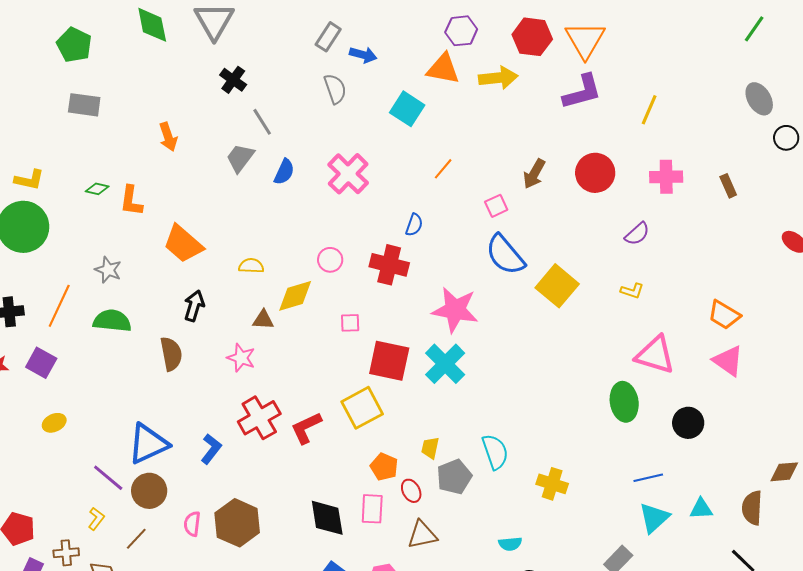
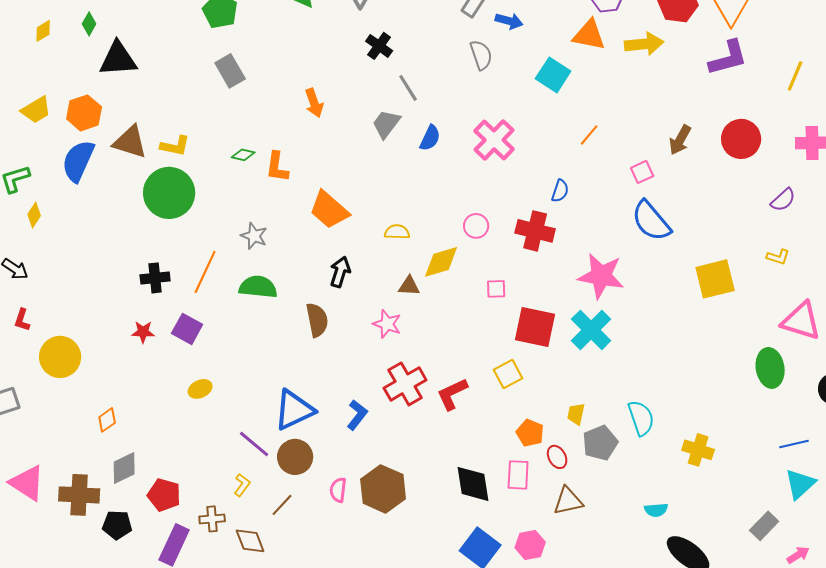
gray rectangle: (84, 105) -> (230, 71), turned 52
yellow square: (557, 286) -> (715, 279), moved, turned 36
yellow square: (362, 408) -> (508, 374), size x0.7

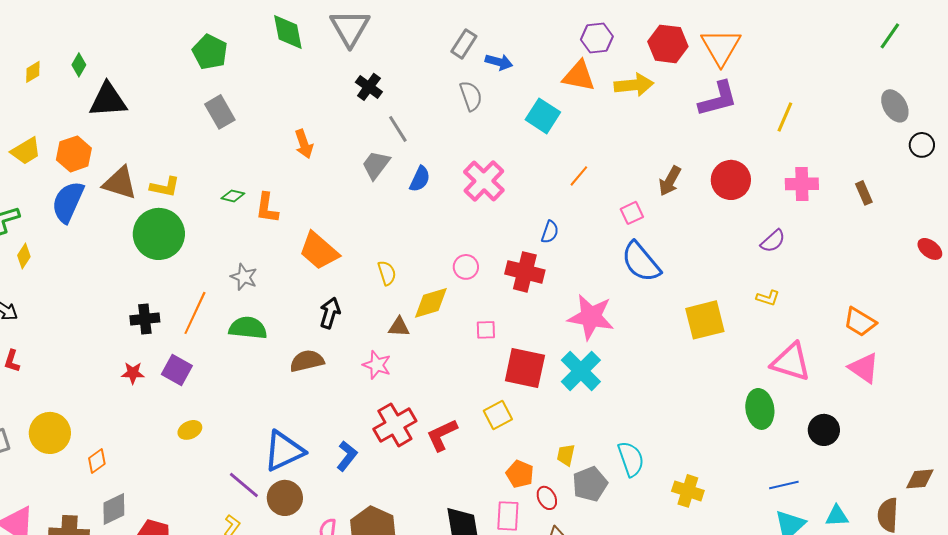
yellow semicircle: (397, 232) -> (387, 273), turned 70
brown semicircle: (317, 320) -> (307, 361), turned -92
yellow circle: (60, 357) -> (50, 433), moved

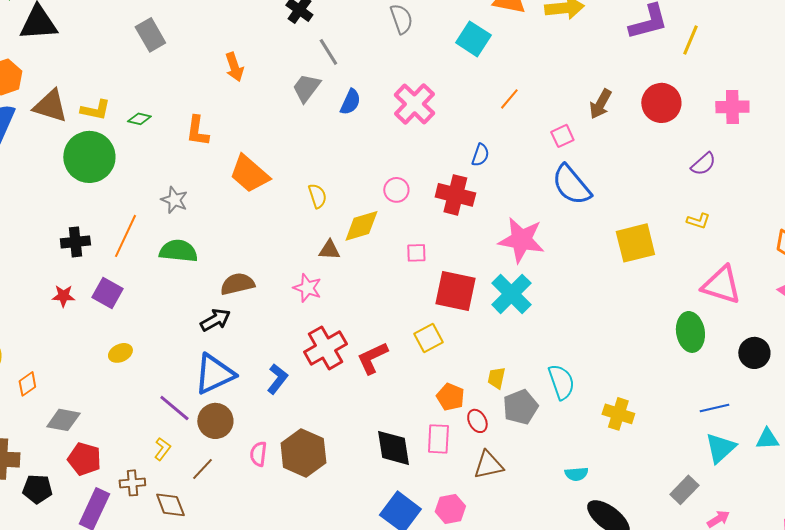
yellow line: (785, 117) -> (690, 40), moved
green diamond: (233, 196) -> (139, 119), moved
black arrow: (330, 313) -> (215, 320), moved, turned 44
gray diamond: (114, 509) -> (63, 420), moved, turned 36

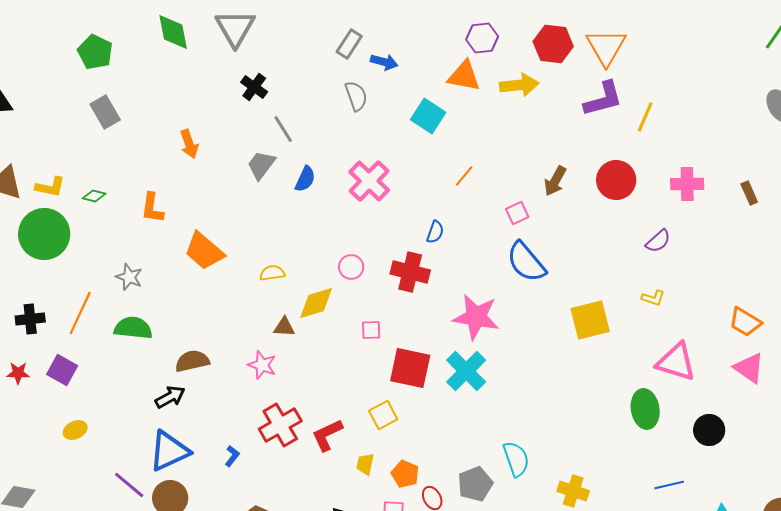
yellow semicircle: (317, 196) -> (272, 273), turned -80
yellow trapezoid: (496, 378) -> (365, 464), moved
blue L-shape: (277, 379) -> (232, 456), size x0.7

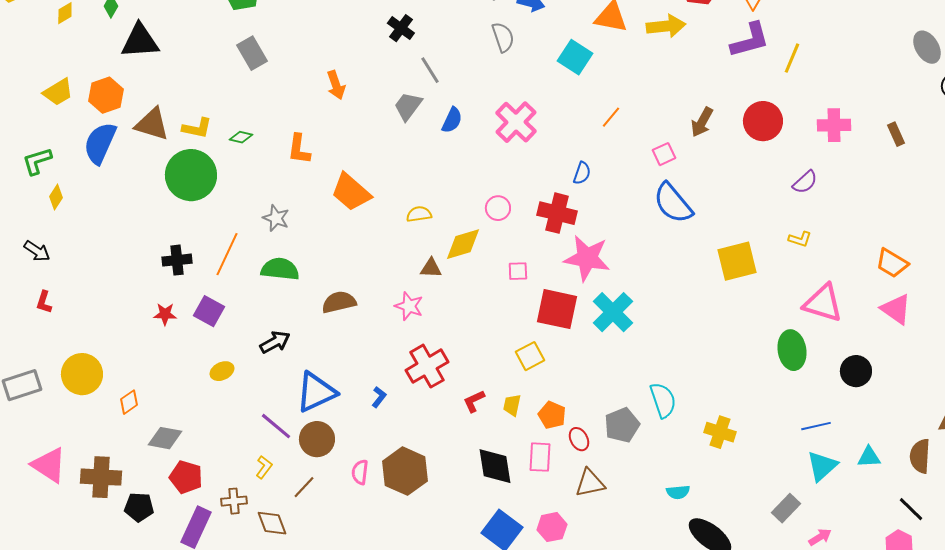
pink star: (476, 317) -> (587, 258), moved
black arrow: (170, 397) -> (275, 342), moved
red L-shape: (327, 435) -> (474, 401), moved, size x0.7

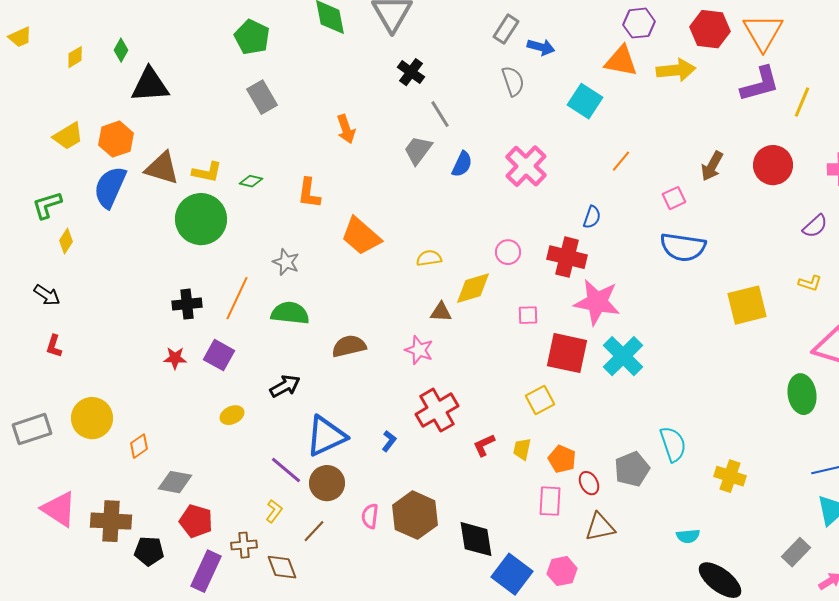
blue semicircle: (673, 203) -> (683, 247), turned -42
black diamond: (495, 466) -> (476, 539), moved

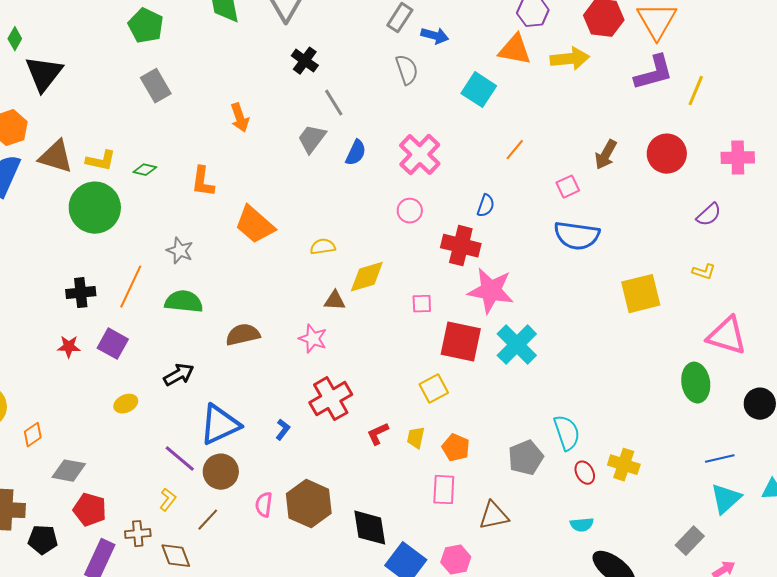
black triangle: (150, 85) -> (44, 74), turned -48
pink circle: (508, 252) -> (410, 211), moved
red ellipse: (589, 483) -> (585, 473), moved

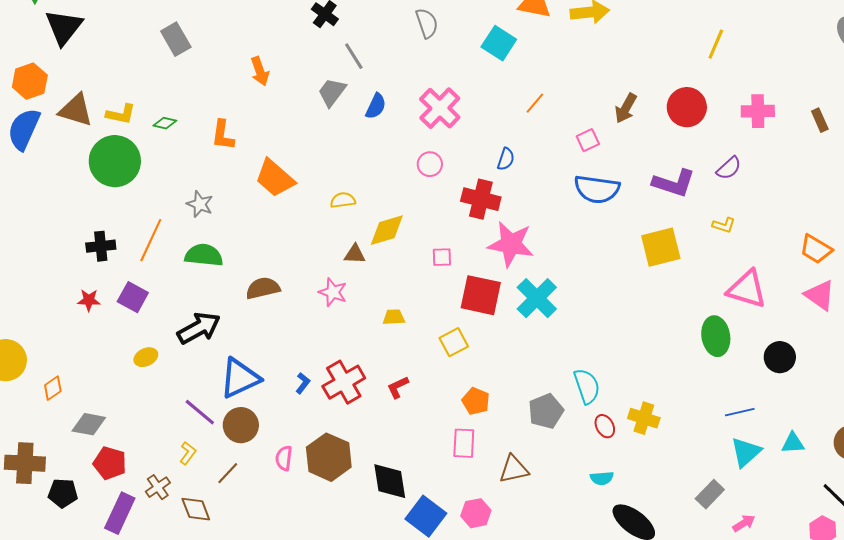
purple L-shape: (654, 73) -> (674, 183), moved, turned 33
black arrow: (179, 375) -> (199, 328), size x1.4
red cross: (331, 399) -> (344, 382), moved
yellow trapezoid: (416, 438) -> (394, 317), moved, turned 75
brown cross: (138, 534) -> (158, 487), turned -30

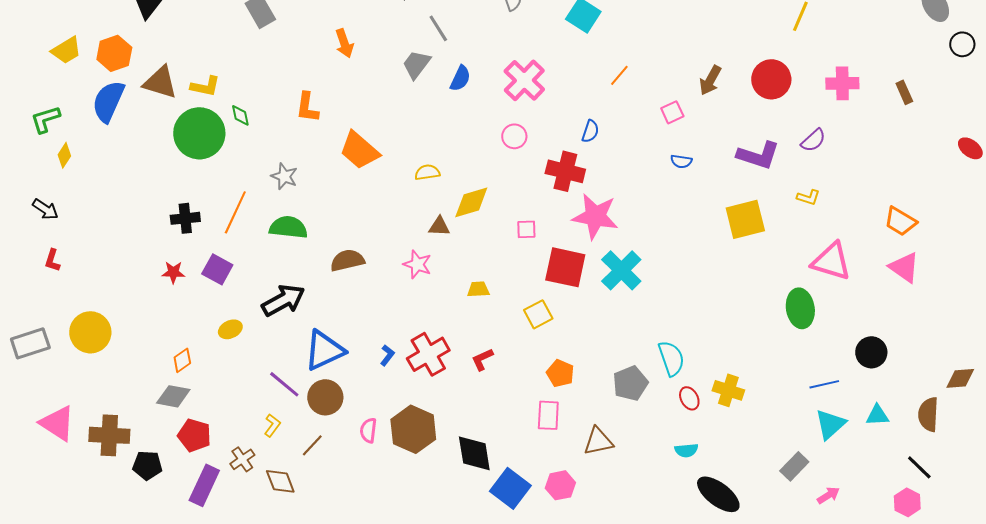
green diamond: (165, 123) -> (240, 115), moved, turned 65
blue semicircle: (597, 189) -> (681, 161), size x0.5
black circle: (780, 357) -> (871, 352), moved
orange diamond: (53, 388) -> (182, 360), moved

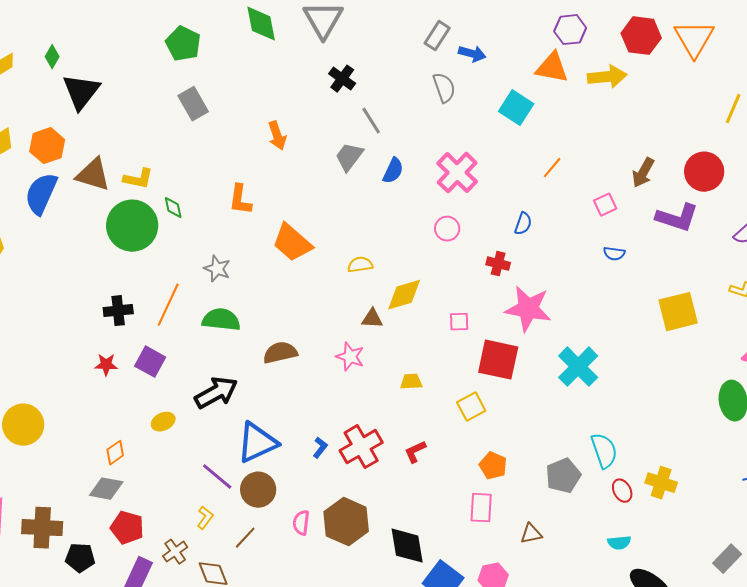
purple L-shape: (758, 155) -> (677, 218), moved
red cross: (565, 171) -> (498, 264), size x0.6
cyan cross: (621, 270) -> (578, 367), moved
brown triangle: (598, 441) -> (531, 534), size x0.7

